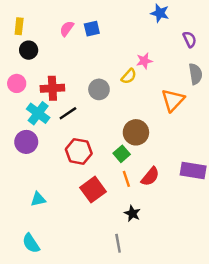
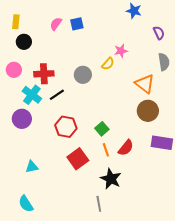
orange triangle: (173, 100) -> (145, 84), turned -35
brown circle: (136, 132) -> (148, 111), moved
black star: (132, 213) -> (111, 179), size x1.5

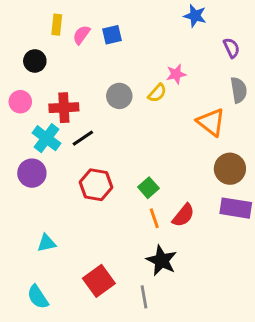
yellow rectangle: (16, 22) -> (57, 25), moved
gray circle: (83, 75) -> (119, 96), moved
brown circle: (148, 111) -> (230, 169), moved
red square: (78, 159) -> (99, 281), moved

